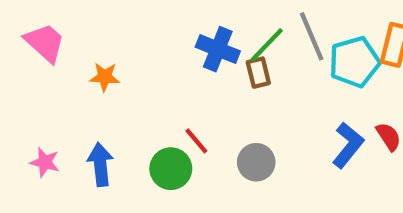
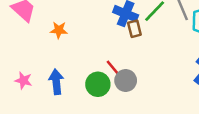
brown rectangle: (258, 73) -> (134, 29), moved
gray circle: (256, 162) -> (126, 80), moved

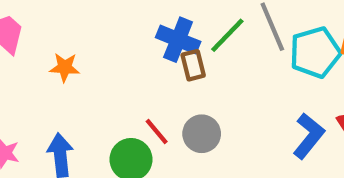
gray circle: (126, 80) -> (202, 134), moved

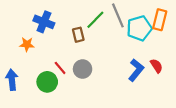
blue cross: (178, 40) -> (44, 22), moved
orange star: (65, 67) -> (27, 44), moved

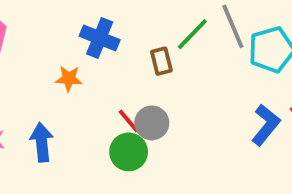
gray circle: (83, 69) -> (152, 123), moved
green circle: (47, 82) -> (129, 152), moved

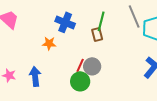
green line: (192, 34) -> (101, 21), moved, turned -30
red line: (129, 121) -> (80, 65), turned 64

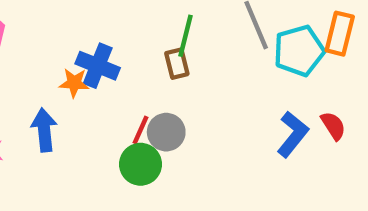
blue cross: (65, 22) -> (98, 66), moved
blue arrow: (35, 76) -> (44, 130), moved

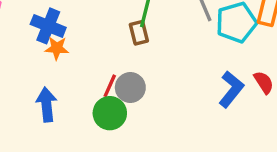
blue cross: (98, 66) -> (48, 26), moved
blue arrow: (44, 130) -> (47, 105), moved

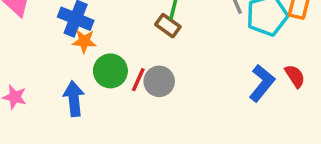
brown rectangle: (139, 33) -> (168, 26), turned -40
green circle: (110, 113) -> (110, 71), moved

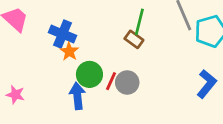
orange star: (84, 41) -> (69, 52), turned 30
blue arrow: (74, 99) -> (77, 96), moved

